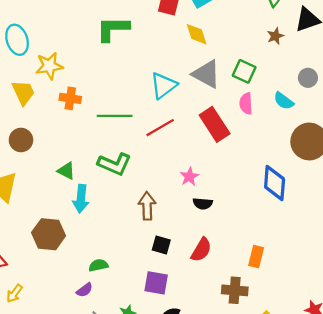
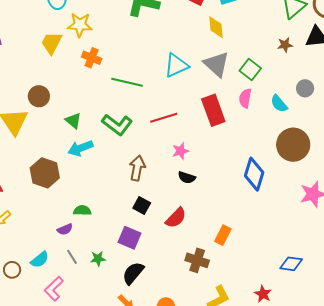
yellow trapezoid: (23, 93) -> (52, 43), turned -140
red line: (160, 128) -> (164, 118), moved
brown circle: (21, 140) -> (39, 96), moved
cyan arrow: (81, 199) -> (80, 148), turned 50

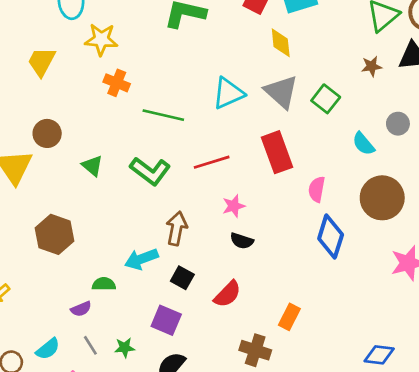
yellow trapezoid: (52, 43) -> (42, 62), moved
pink semicircle: (245, 98) -> (317, 189), moved
cyan arrow: (80, 148) -> (141, 259), moved

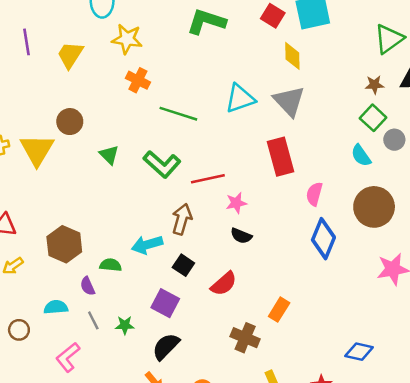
green square: (326, 99) -> (373, 118), moved
red line: (212, 162) -> (208, 179), moved
brown hexagon: (55, 234) -> (64, 244), moved
purple semicircle: (81, 309) -> (88, 286), turned 84
cyan semicircle: (48, 349) -> (56, 307), moved, turned -150

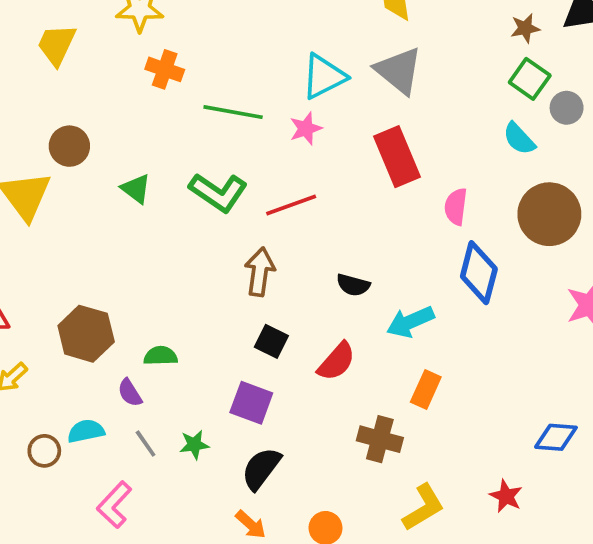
pink star: (236, 203) -> (306, 129), moved
cyan arrow: (147, 245) -> (410, 322), moved
brown circle: (19, 330) -> (44, 451), moved

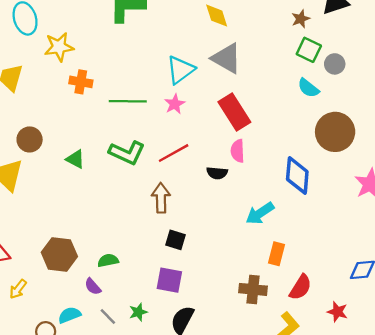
pink semicircle: (456, 207) -> (238, 151), moved
black semicircle: (353, 285) -> (217, 173), moved
red semicircle: (336, 361) -> (300, 287), moved

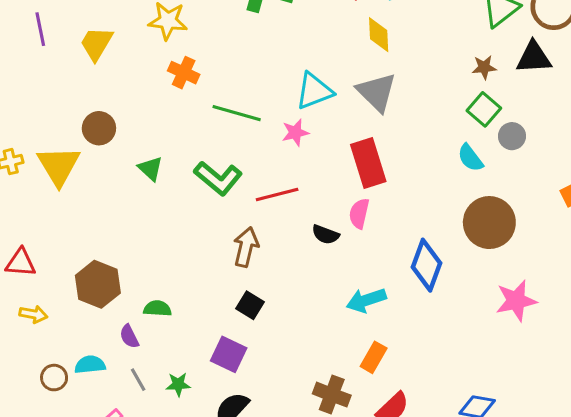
yellow arrow: (18, 289) -> (33, 314), turned -132

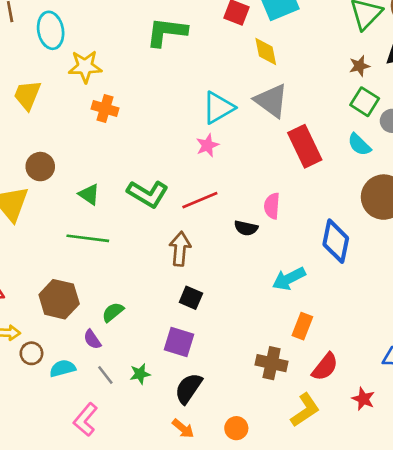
green line: (237, 113) -> (88, 238), moved
red rectangle: (368, 163) -> (305, 146), moved
green semicircle: (157, 308) -> (113, 312), turned -35
brown circle: (54, 378) -> (31, 353), moved

